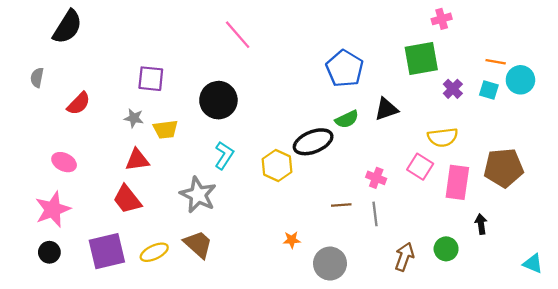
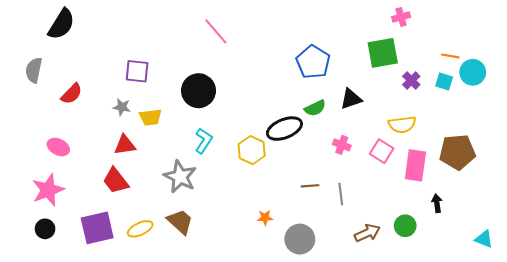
gray semicircle: (37, 78) -> (34, 70), size x1.4
pink cross: (376, 178) -> (342, 145), moved
brown arrow: (404, 257) -> (367, 233), turned 45

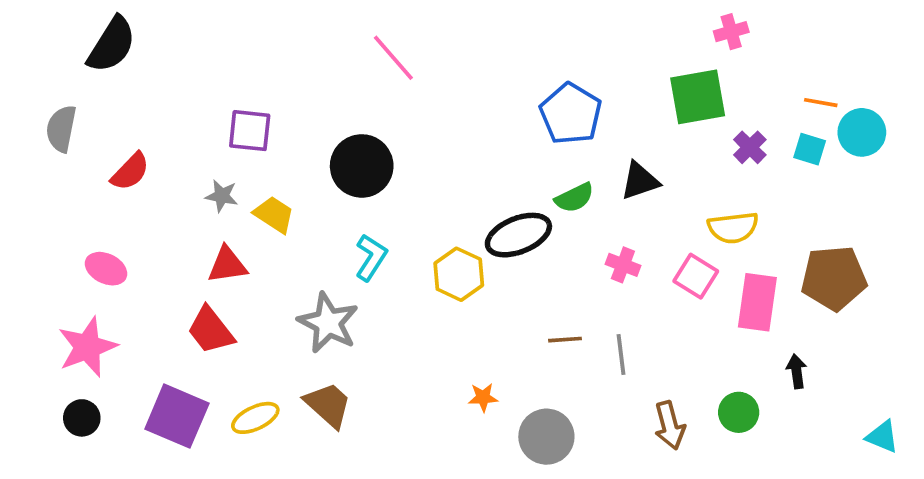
yellow trapezoid: (150, 117) -> (274, 215), turned -140
purple square: (97, 228) -> (177, 416), turned 36
brown arrow: (367, 233) -> (670, 425), turned 100

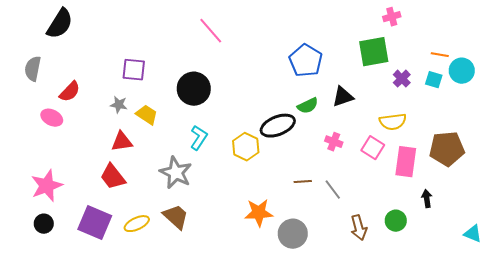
pink ellipse: (106, 269) -> (52, 118), moved
gray line: (621, 354) -> (333, 190), turned -30
orange star: (483, 397) -> (259, 213), size x1.8

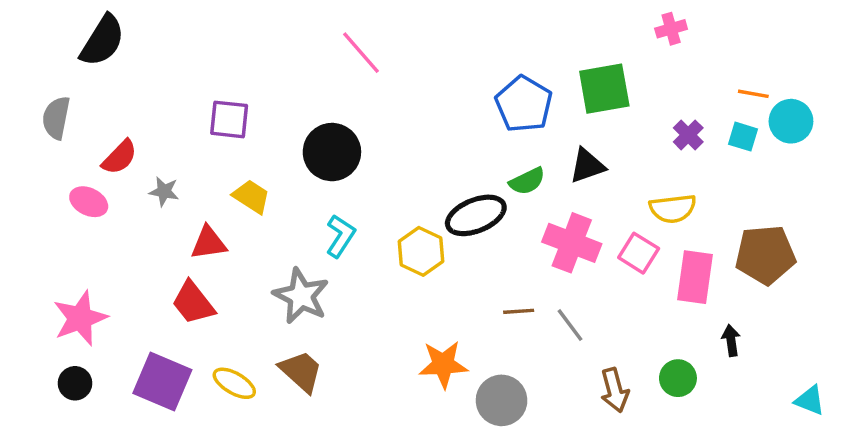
green square: (374, 52) -> (604, 89), moved
gray star: (119, 105) -> (164, 191), moved
pink cross: (334, 142) -> (572, 243), size x1.8
yellow ellipse: (137, 224) -> (234, 383), turned 55

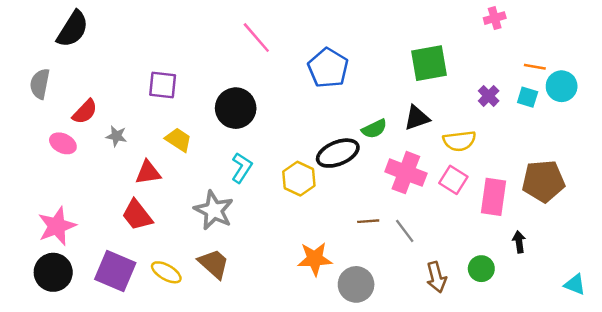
pink cross: (671, 29) -> (495, 18), moved
blue pentagon: (524, 104) -> (328, 68), moved
yellow semicircle: (673, 209) -> (459, 141), moved
black circle: (75, 383) -> (53, 272), size x1.6

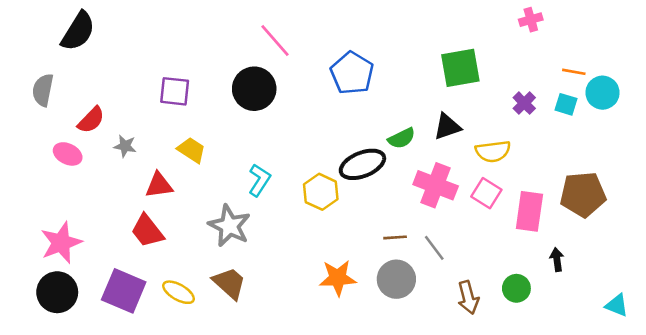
black circle: (236, 108) -> (254, 89), moved
gray circle: (356, 284) -> (396, 279), moved

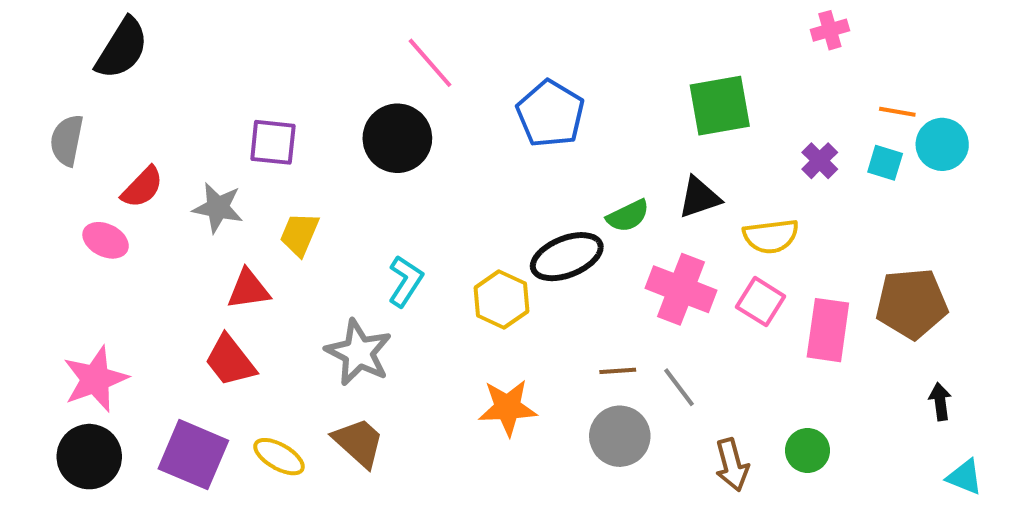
gray star: (125, 146) -> (218, 208), moved, size x1.4
yellow trapezoid: (192, 150) -> (299, 234), turned -100
black arrow: (557, 260) -> (940, 401), moved
orange star: (338, 278) -> (508, 408), moved

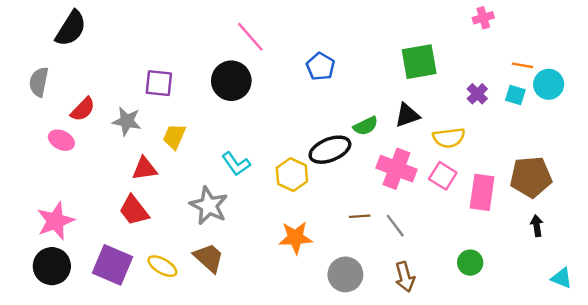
blue pentagon: (550, 114) -> (320, 66), size x0.7
cyan L-shape: (406, 281) -> (236, 164), turned 112
black arrow: (940, 401) -> (537, 226), moved
gray circle: (620, 436) -> (345, 274), moved
brown arrow: (732, 465) -> (405, 277), moved

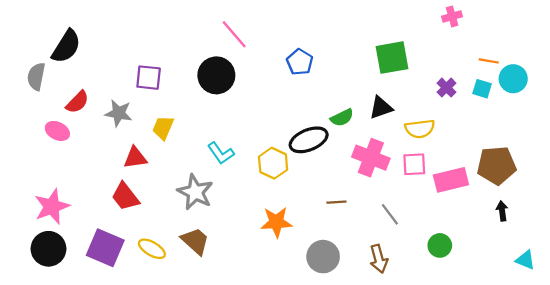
black semicircle: (71, 28) -> (66, 46), moved
pink square: (443, 176) -> (414, 164), turned -35
pink rectangle: (482, 192) -> (451, 180), turned 68
gray line: (395, 226) -> (390, 214), moved

